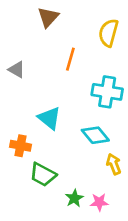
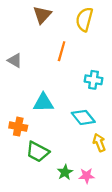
yellow semicircle: (108, 33) -> (84, 19), moved
cyan cross: (107, 92) -> (94, 80), size x0.7
cyan triangle: (49, 118) -> (43, 103), turned -40

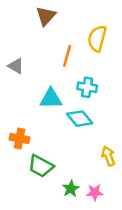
yellow semicircle: (84, 19) -> (97, 38), moved
cyan cross: (94, 80) -> (87, 87), moved
cyan triangle: (43, 103) -> (51, 99), moved
cyan diamond: (83, 117) -> (80, 119), moved

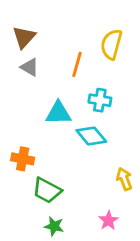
brown triangle: (46, 16) -> (24, 37), moved
gray triangle: (16, 66) -> (30, 67), moved
green star: (71, 189) -> (54, 226), moved, turned -30
pink star: (95, 192) -> (108, 221), turned -30

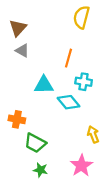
yellow semicircle: (111, 44) -> (81, 17), moved
orange line: (77, 64) -> (68, 58), moved
cyan cross: (100, 100) -> (84, 82), moved
pink star: (108, 221) -> (81, 166), size x1.5

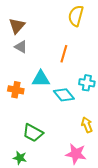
cyan cross: (84, 82) -> (87, 83), moved
orange cross: (17, 119) -> (16, 90), moved
pink star: (81, 166) -> (76, 154), turned -30
green star: (41, 170) -> (20, 158), moved

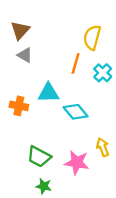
yellow semicircle: (76, 16) -> (92, 37), moved
cyan cross: (87, 83) -> (103, 73), moved, turned 35
pink star: (76, 154) -> (77, 163), moved
green star: (20, 158) -> (44, 186), moved

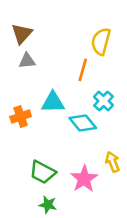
gray triangle: (25, 55) -> (27, 61), turned -35
cyan cross: (103, 73) -> (104, 101), moved
orange cross: (19, 106) -> (21, 117), turned -30
pink star: (77, 163) -> (84, 179), turned 30

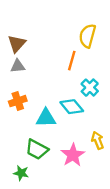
brown triangle: (22, 34) -> (17, 44), moved
gray triangle: (27, 61) -> (18, 66), moved
cyan triangle: (53, 102) -> (46, 118), moved
green star: (48, 205) -> (21, 173), moved

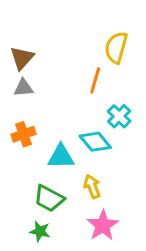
yellow arrow: (98, 140) -> (92, 186), moved
pink star: (73, 155) -> (103, 225), moved
green star: (21, 173) -> (40, 231), moved

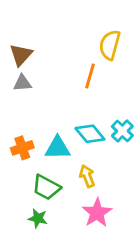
cyan cross: (119, 116) -> (122, 131), moved
orange cross: (23, 134) -> (22, 148), moved

